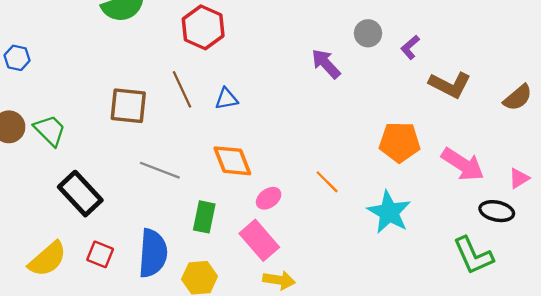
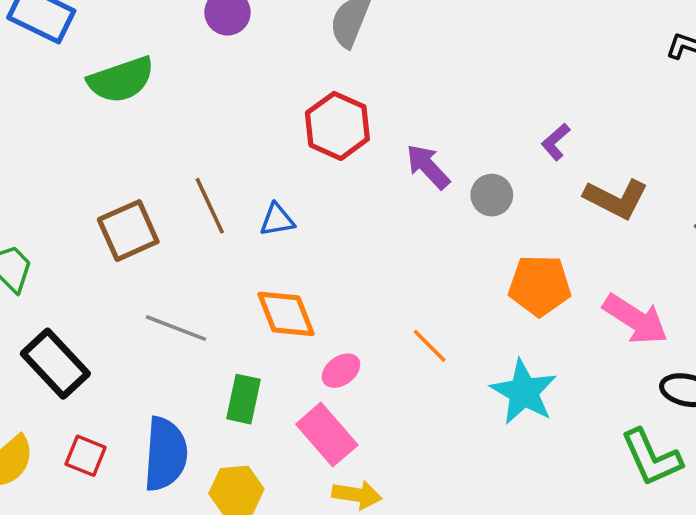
red hexagon: (203, 27) -> (337, 126), moved
gray circle: (368, 33) -> (492, 195), moved
brown square: (128, 106) -> (128, 231), turned -30

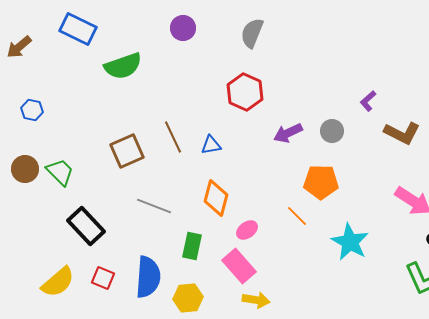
purple arrow: (428, 167) -> (288, 133), moved, turned -72
orange pentagon: (540, 286) -> (321, 182), moved
orange diamond: (286, 314) -> (216, 198), turned 36

